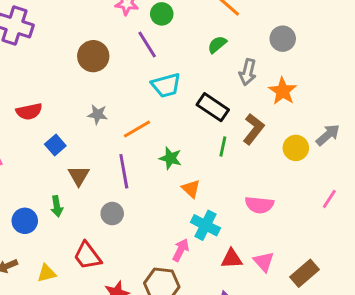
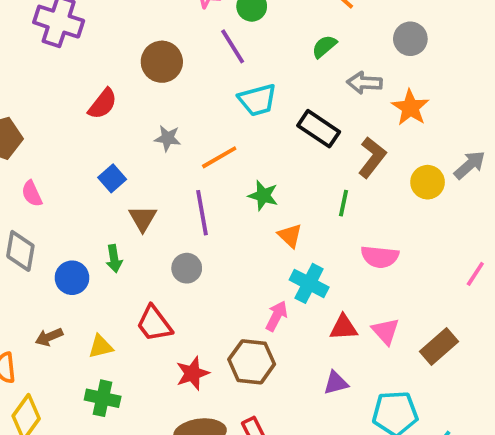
gray arrow: (248, 72) -> (364, 83), turned 80
red semicircle: (29, 112) -> (103, 104), moved, turned -40
green line: (223, 146) -> (343, 203), moved
pink line: (329, 199) -> (475, 274), moved

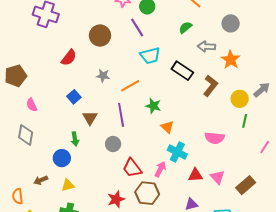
green line: (343, 203) -> (245, 121), moved
blue circle: (72, 278) -> (62, 158), moved
red trapezoid: (154, 324) -> (132, 168), moved

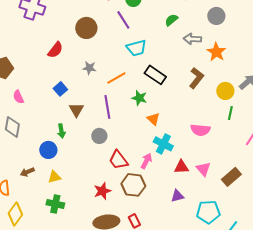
black rectangle: (182, 71) -> (155, 75), moved

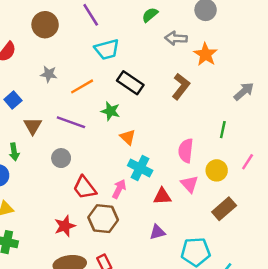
yellow circle: (225, 91) -> (217, 170), moved
purple line: (107, 107) -> (71, 122), turned -60
pink semicircle: (200, 130) -> (186, 151), turned 90
pink triangle: (203, 169) -> (189, 184), moved

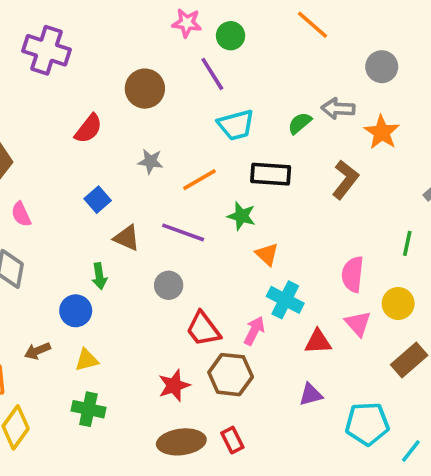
green semicircle: (150, 15) -> (300, 123), moved
black rectangle: (130, 83) -> (271, 174), turned -30
brown triangle: (33, 126) -> (127, 238), turned -36

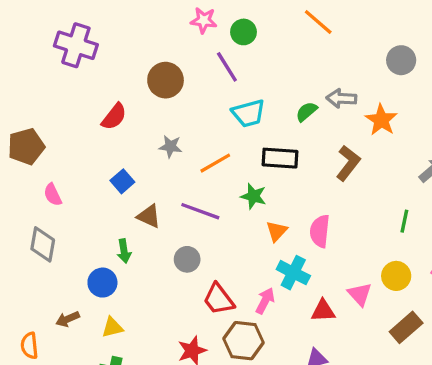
gray circle: (382, 67) -> (401, 60), moved
orange triangle: (267, 254) -> (277, 231), turned 30
pink semicircle: (353, 274) -> (320, 231), moved

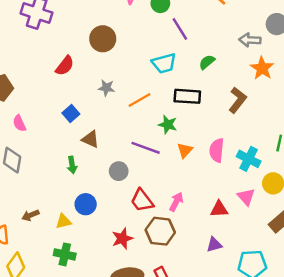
purple line: (227, 67) -> (180, 29), moved
gray arrow: (341, 98) -> (250, 40), moved
purple line: (200, 211) -> (146, 148), moved
cyan cross: (293, 273) -> (249, 159), moved
blue circle: (102, 283) -> (86, 204), moved

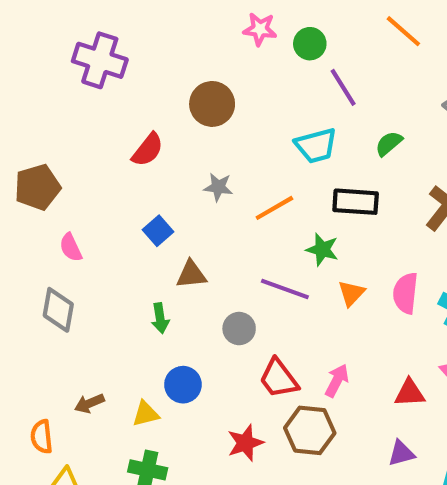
brown triangle: (90, 139) -> (191, 274), turned -30

